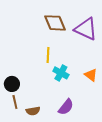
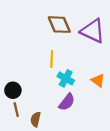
purple semicircle: (66, 107) -> (67, 102), moved
brown semicircle: (33, 111) -> (36, 119), turned 112

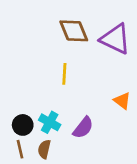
cyan cross: (66, 78) -> (50, 122), moved
black circle: (13, 90) -> (23, 125), moved
brown line: (16, 110) -> (20, 149), moved

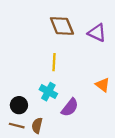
purple triangle: (115, 39) -> (97, 33), size x0.7
cyan cross: (50, 122) -> (48, 92), moved
brown line: (20, 149) -> (17, 126), turned -63

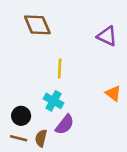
brown diamond: (62, 26) -> (37, 25), moved
purple semicircle: (70, 107) -> (65, 125), moved

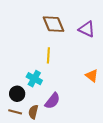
brown diamond: (37, 25) -> (53, 24), moved
cyan cross: (53, 101) -> (34, 79), moved

